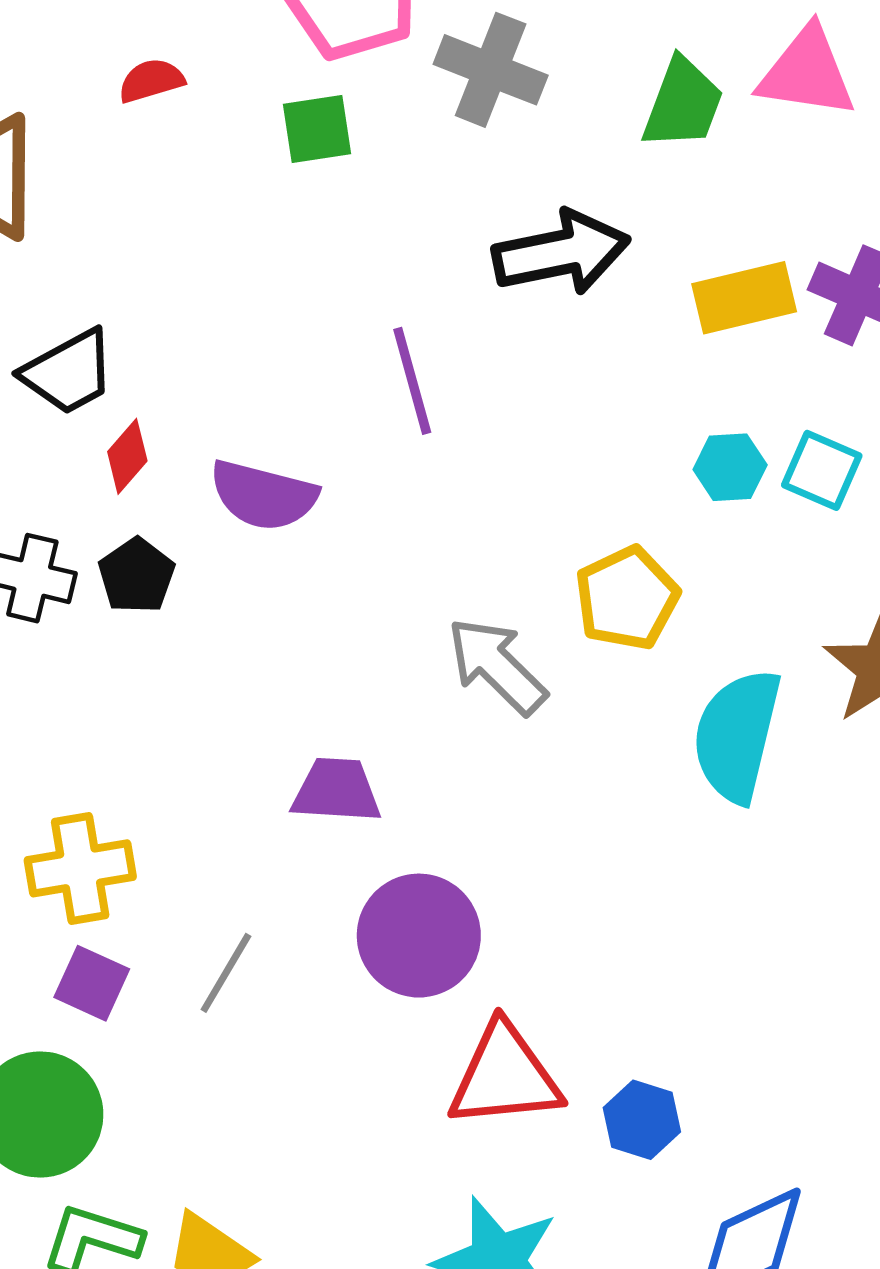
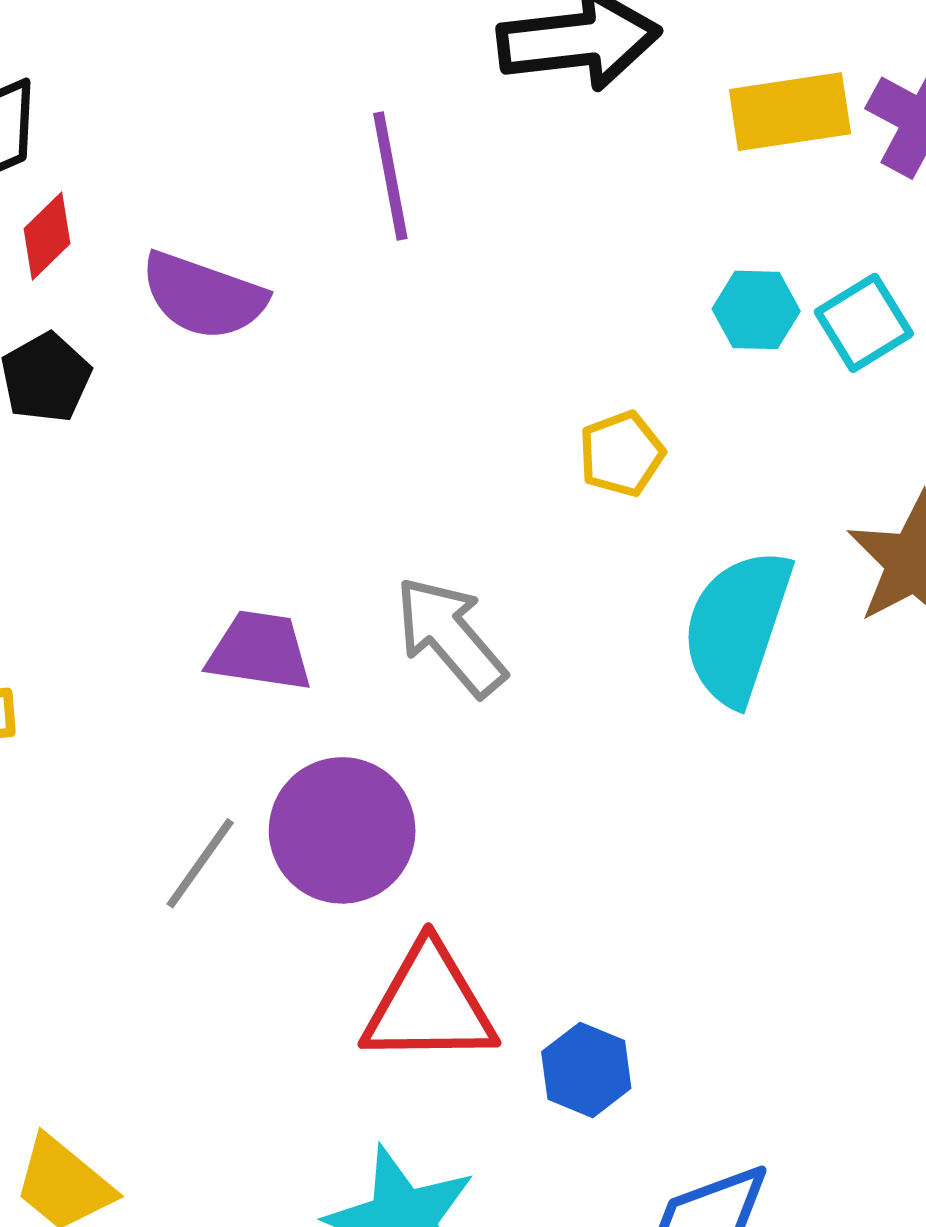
cyan square: (822, 470) -> (864, 323), turned 30
yellow pentagon: (627, 598) -> (621, 454), size x0.7
gray arrow: (497, 666) -> (450, 636), moved
gray line: (226, 973) -> (200, 863), moved

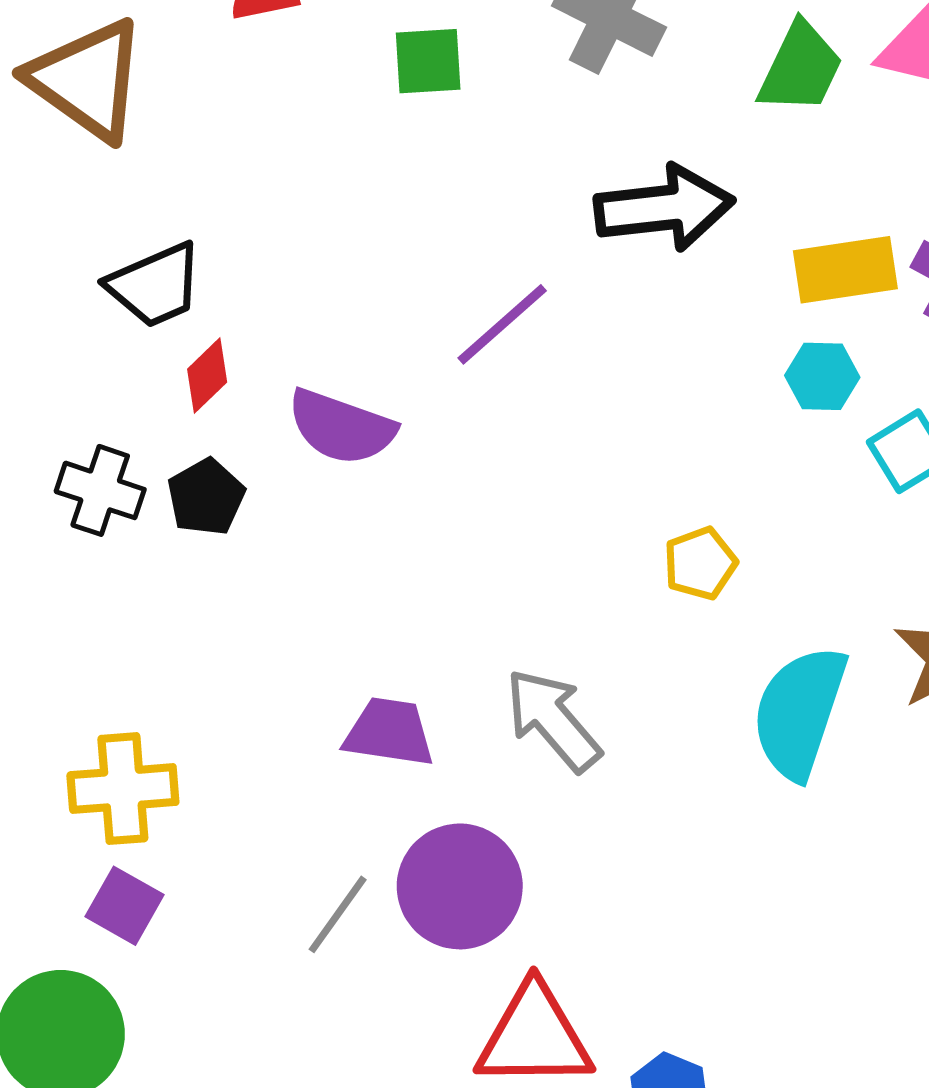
purple line: (390, 176) -> (502, 324), turned 59
cyan hexagon: (756, 310) -> (822, 376), moved

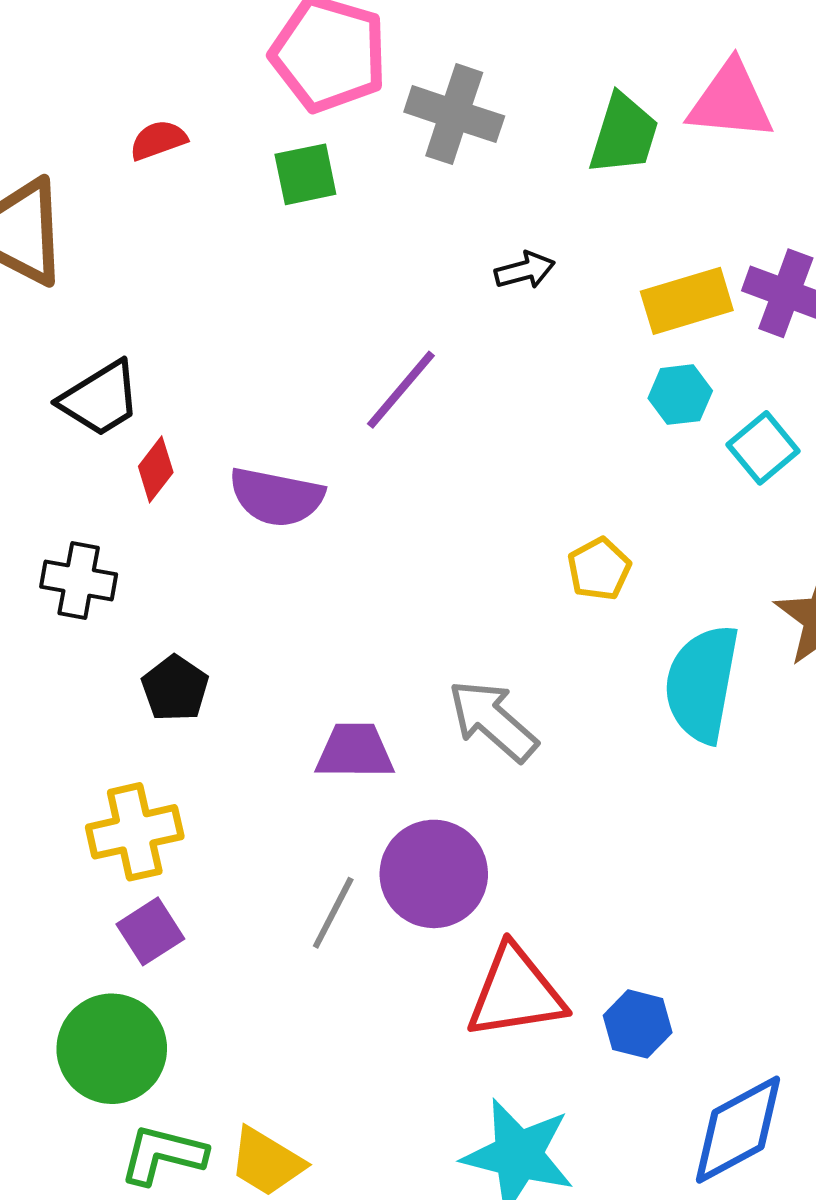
black arrow: (664, 208) -> (525, 270), size x0.5
black pentagon: (206, 497) -> (175, 688), moved
purple square: (125, 906) -> (150, 931), turned 36

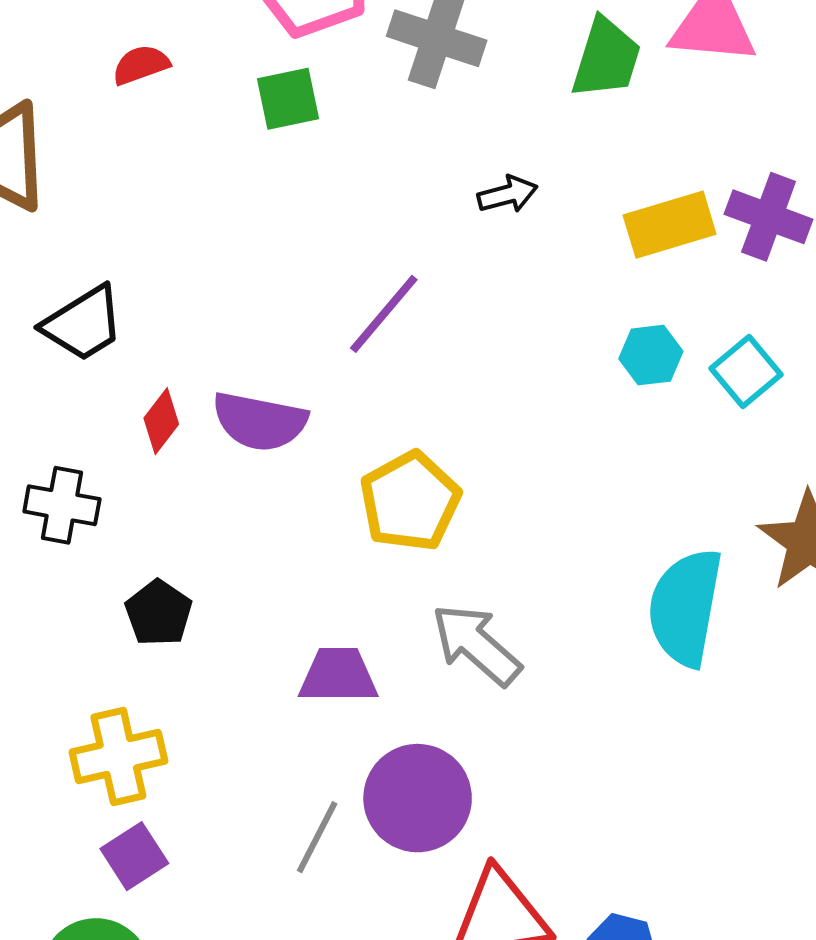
cyan hexagon: (680, 395) -> (651, 355), moved
red diamond: (156, 469) -> (161, 421), moved
yellow pentagon: (599, 569) -> (410, 501), moved, size x1.6

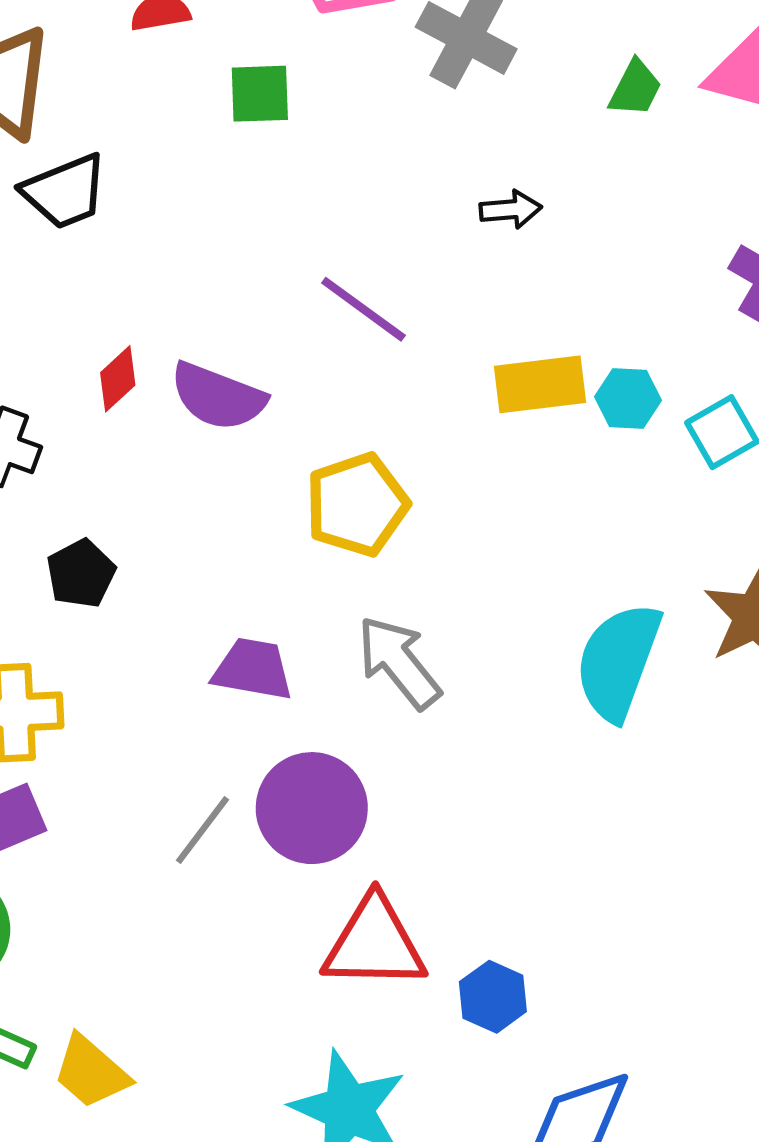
green trapezoid: (606, 58) -> (635, 88), size x0.7
green square: (288, 99) -> (260, 94), moved
yellow rectangle: (670, 225) -> (540, 384), moved
purple line: (384, 314) -> (363, 309), turned 76
black trapezoid: (83, 324) -> (65, 192), moved

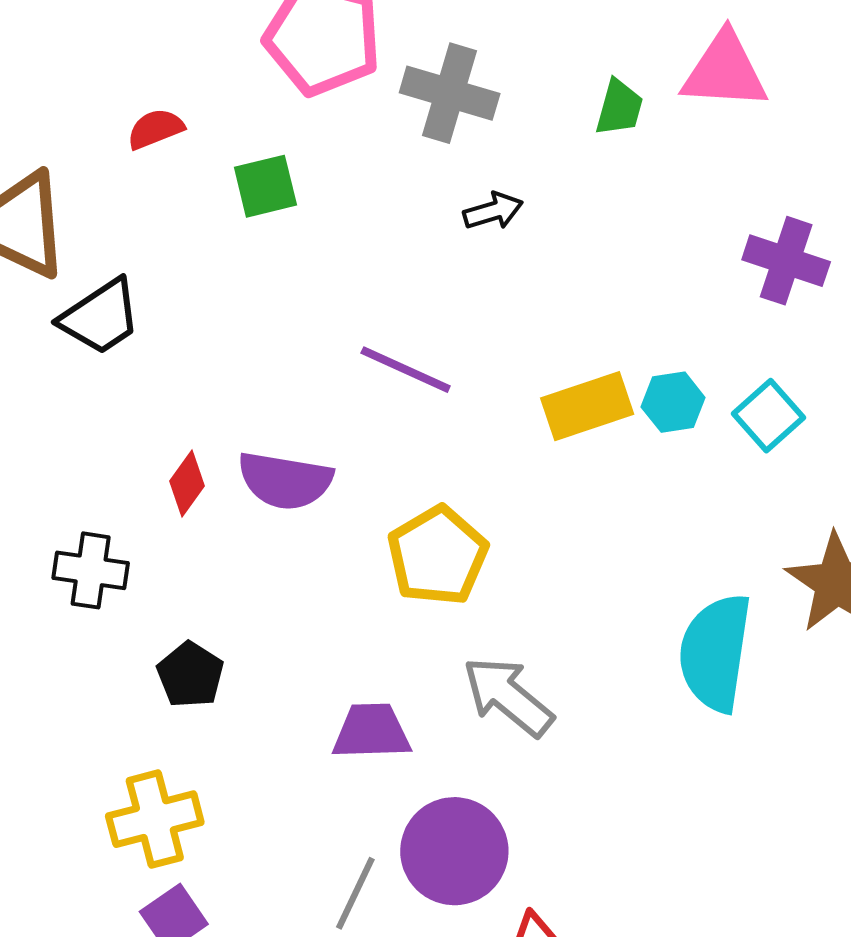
black arrow: (511, 210) -> (493, 211), moved

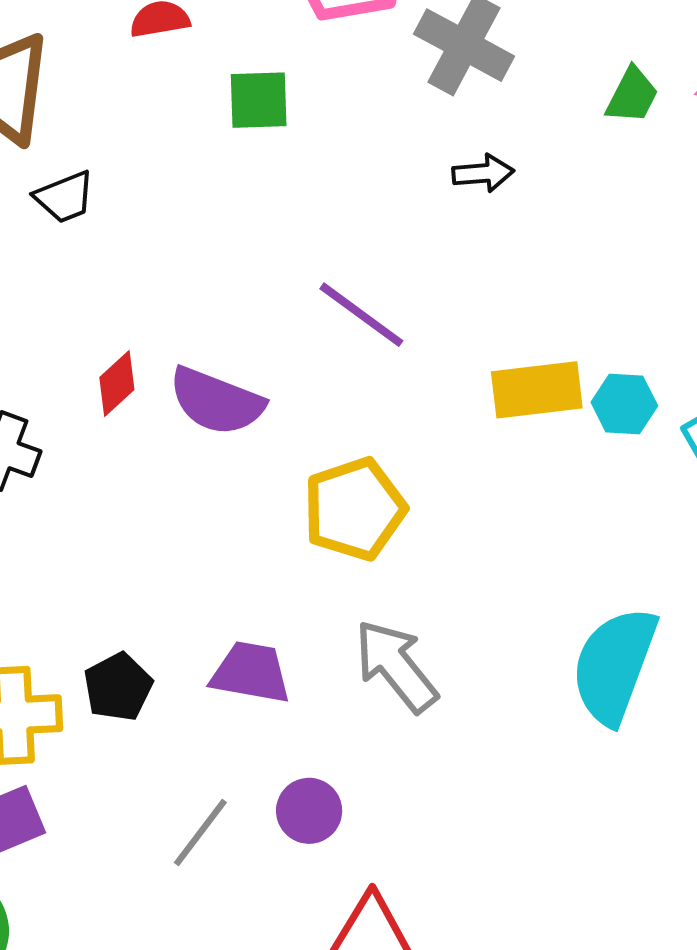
black trapezoid: (100, 317) -> (65, 197), size x0.7
black pentagon: (190, 675) -> (118, 687), moved
purple circle: (454, 851) -> (309, 811), size x0.6

